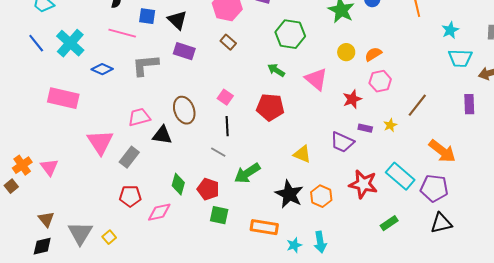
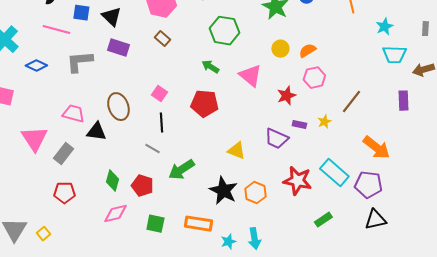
pink trapezoid: (139, 117) -> (73, 114), turned 30
pink diamond: (159, 212) -> (115, 214), moved
green square: (219, 215) -> (155, 224), moved

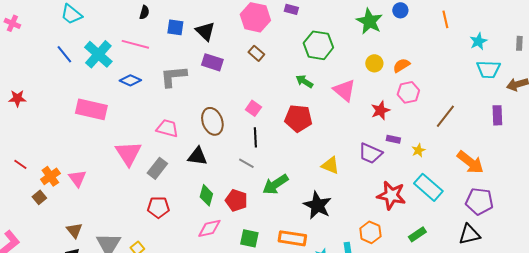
pink line: (56, 30) -> (135, 44), moved
yellow star: (324, 122) -> (418, 150), moved
black triangle: (96, 132) -> (197, 156), moved
purple pentagon: (368, 185) -> (479, 201), moved
orange hexagon: (255, 193) -> (370, 232), moved

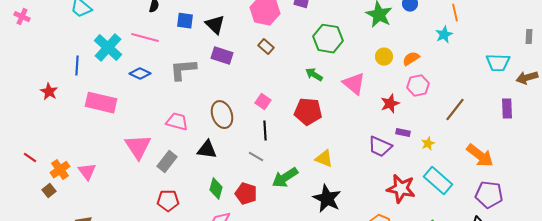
cyan star: (478, 41) -> (444, 35), moved
blue line: (64, 54) -> (77, 66), moved, turned 42
red star: (17, 98) -> (49, 92), moved, turned 30
yellow triangle: (330, 165) -> (324, 159), moved

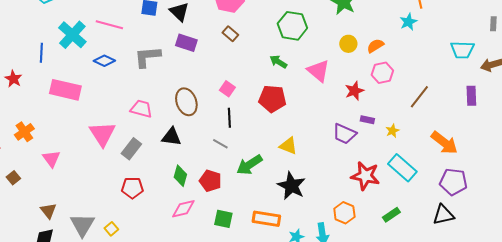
orange cross: (60, 170) -> (24, 132), moved

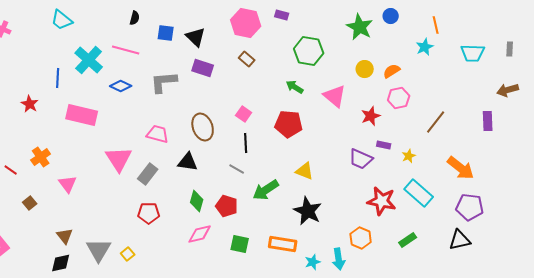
cyan trapezoid: (462, 50) -> (473, 53), moved

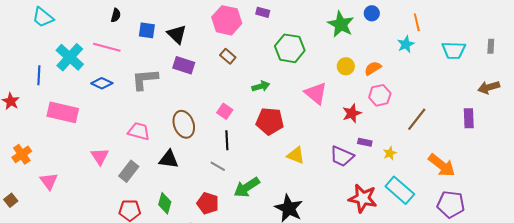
green arrow: (295, 87) -> (261, 86), moved, turned 132
pink triangle: (119, 159) -> (100, 156), size x0.7
yellow triangle: (305, 171) -> (296, 155), moved
green diamond: (197, 201) -> (165, 203), moved

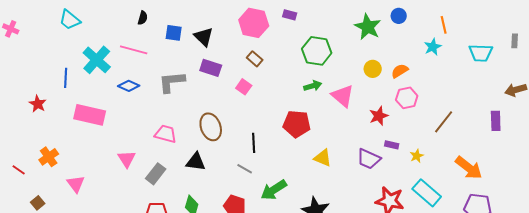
gray rectangle: (491, 46) -> (515, 41), moved
green arrow: (261, 86) -> (313, 86), moved
pink square: (225, 111) -> (244, 87), moved

